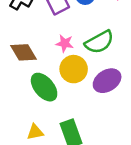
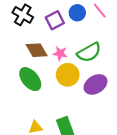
brown diamond: (23, 52) -> (37, 50), moved
green ellipse: (44, 87) -> (30, 79), moved

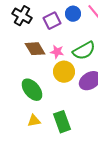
green ellipse: (30, 79) -> (32, 90), moved

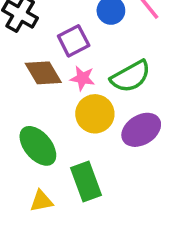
purple square: (52, 21) -> (74, 41), moved
green rectangle: (62, 122) -> (86, 181), moved

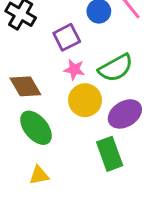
brown diamond: (43, 73) -> (25, 86), moved
green rectangle: (86, 181) -> (110, 154), moved

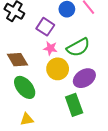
purple square: (67, 37) -> (45, 27), turned -30

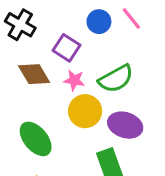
brown diamond: (17, 60) -> (34, 74), moved
purple ellipse: (84, 78) -> (125, 125), turned 50

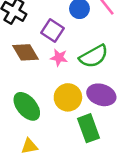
yellow circle: (85, 111) -> (68, 97), moved

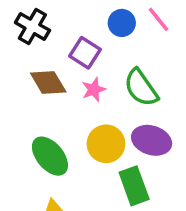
green semicircle: (94, 56) -> (141, 88), turned 84
pink star: (59, 58) -> (94, 90), turned -30

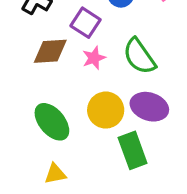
brown diamond: (48, 83) -> (50, 51), turned -63

